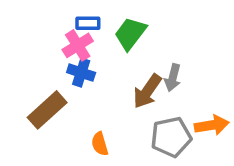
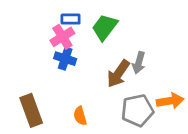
brown rectangle: (47, 110) -> (31, 110), moved, turned -68

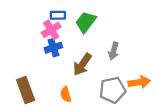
blue cross: (65, 59) -> (53, 48), turned -36
brown arrow: (118, 74) -> (82, 64), moved

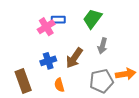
blue rectangle: (58, 15) -> (58, 20), moved
green trapezoid: (86, 22) -> (92, 19), moved
blue cross: (53, 48) -> (48, 61), moved

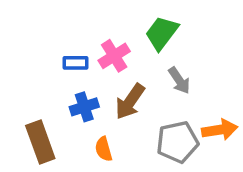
blue rectangle: (58, 20) -> (75, 63), moved
pink cross: (46, 27) -> (114, 56), moved
gray arrow: (102, 46) -> (179, 80), turned -49

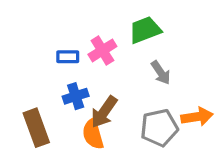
green trapezoid: (162, 33) -> (145, 30), turned 32
brown arrow: (130, 102) -> (104, 112), moved
orange semicircle: (104, 149) -> (93, 134), size x1.4

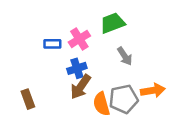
blue cross: (76, 96) -> (77, 68), moved
brown rectangle: (36, 128) -> (28, 99), size x0.7
orange semicircle: (93, 134) -> (101, 104), moved

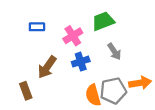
blue rectangle: (52, 44) -> (37, 27), moved
blue cross: (77, 68) -> (81, 62), moved
brown arrow: (81, 87) -> (47, 67), moved

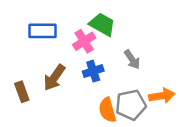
green trapezoid: (103, 21) -> (102, 24), moved, turned 50
blue rectangle: (37, 27) -> (43, 31), size x1.5
brown rectangle: (26, 91) -> (22, 92), moved

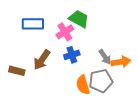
gray arrow: (132, 59) -> (105, 57), moved
brown rectangle: (22, 92) -> (17, 71), turned -56
orange arrow: (162, 96) -> (121, 62), moved

